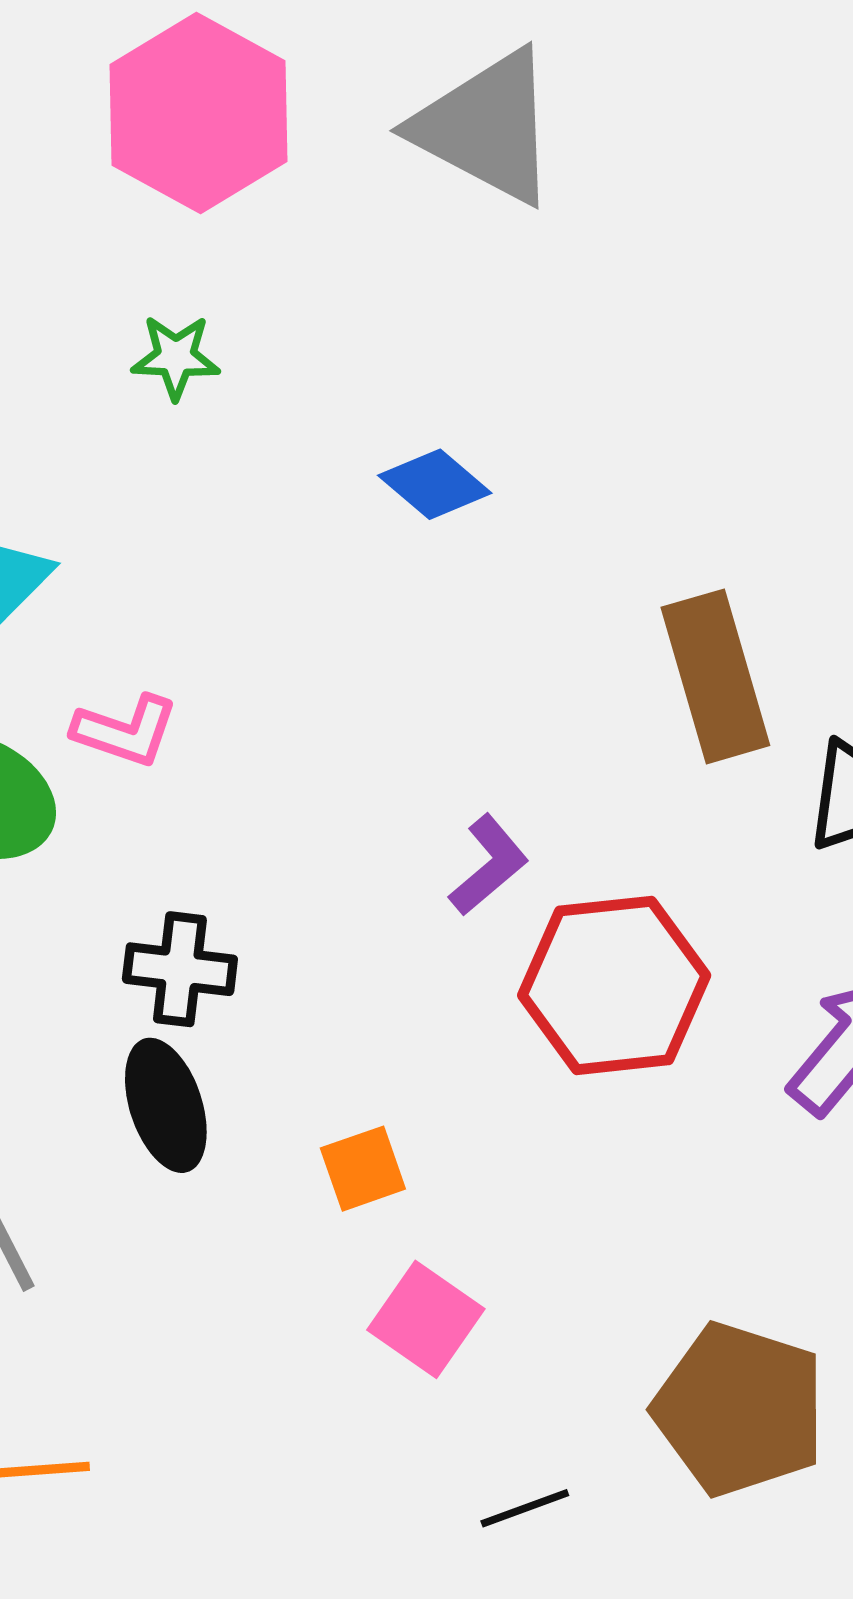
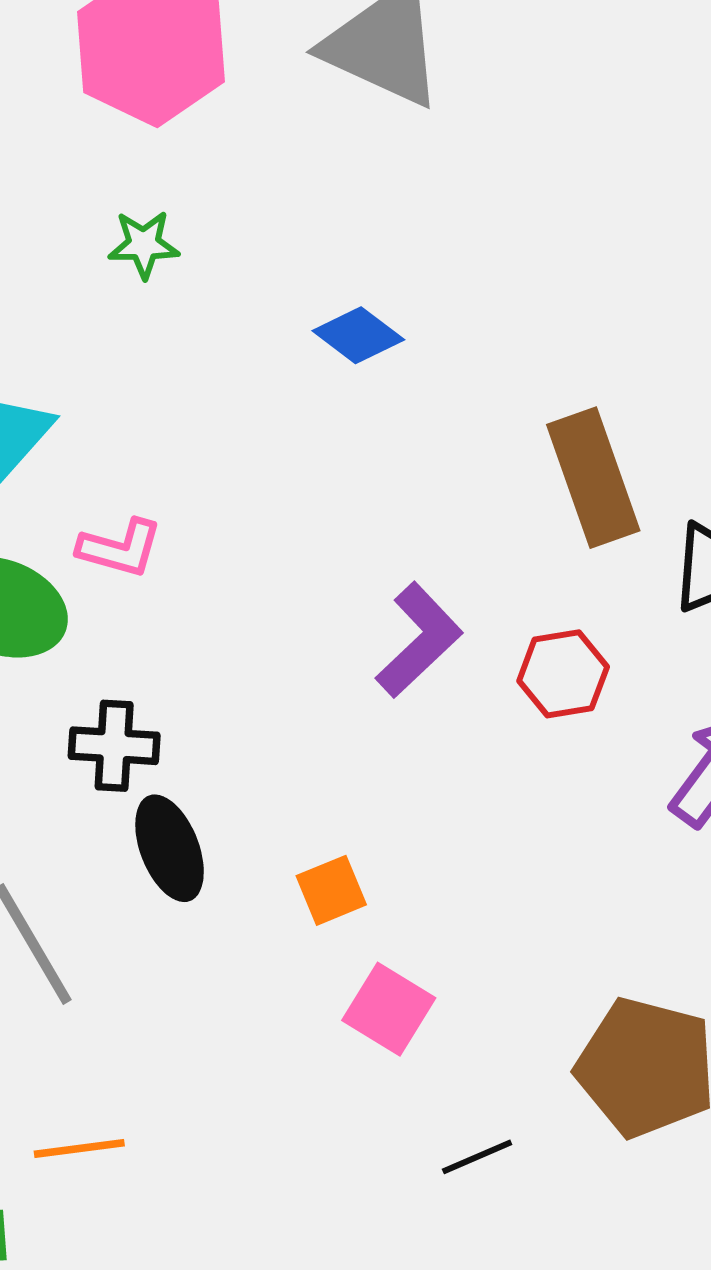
purple L-shape: (489, 865) -> (419, 640), size x1.4
black cross: (180, 969) -> (114, 746), moved
red hexagon: (614, 985) -> (563, 674), moved, size x0.6

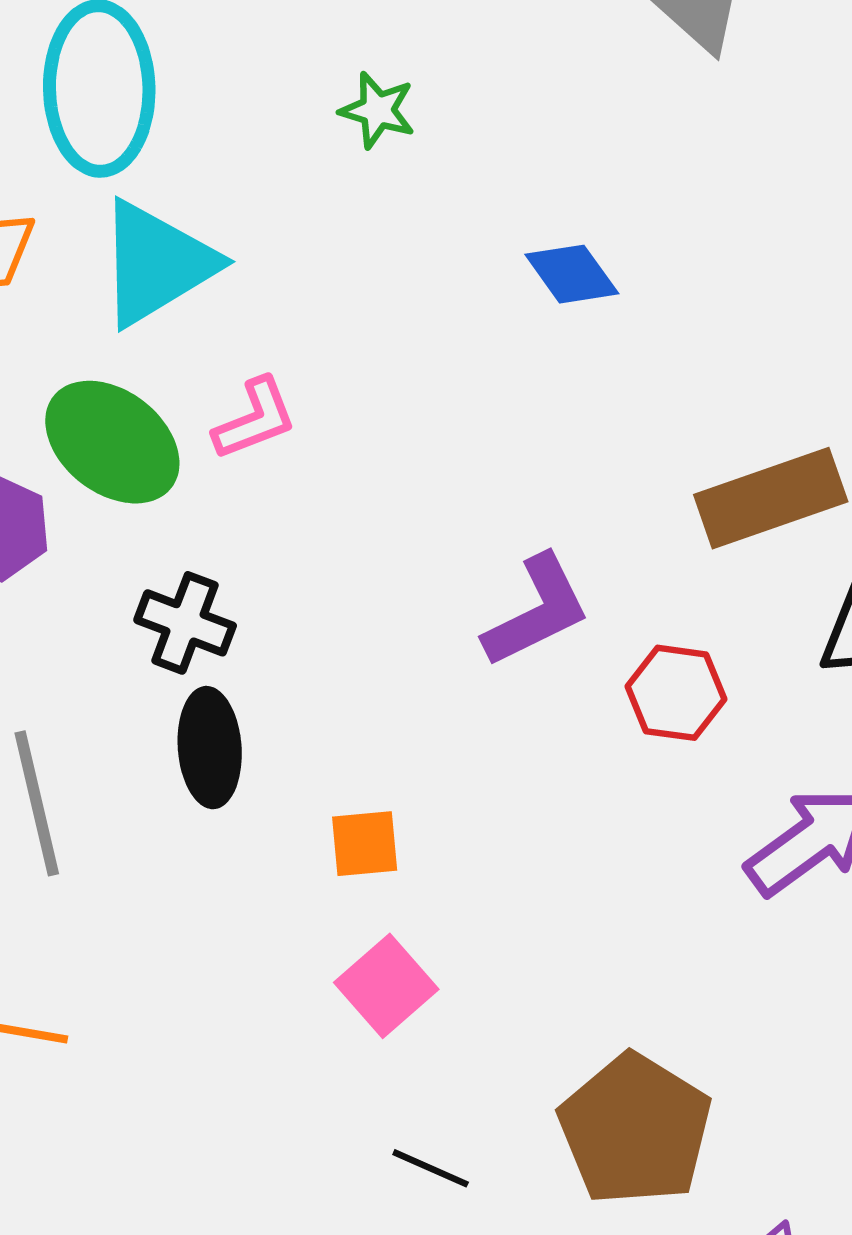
brown rectangle: (593, 478) -> (771, 498), turned 73
pink L-shape: (120, 548) -> (255, 419), turned -54
black line: (477, 1157) -> (431, 1168), turned 30

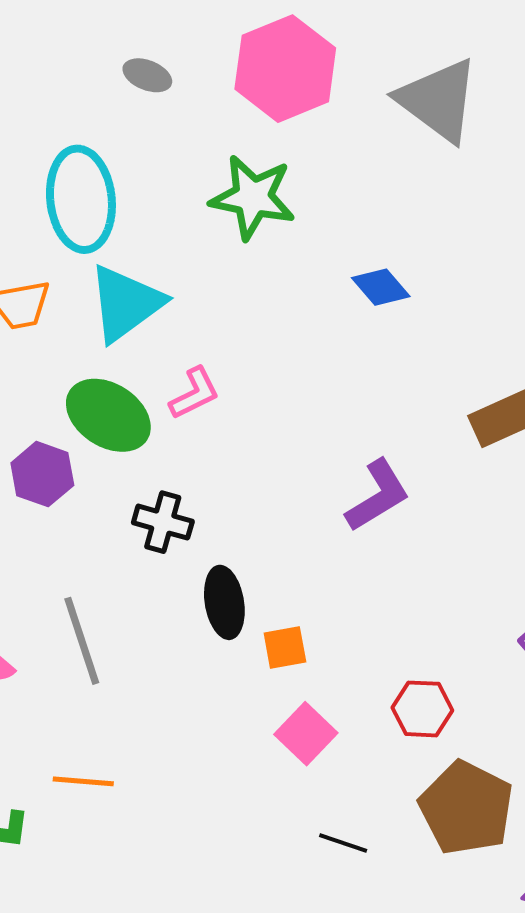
green star: (378, 110) -> (253, 197), size x1.8
red hexagon: (676, 693) -> (422, 709), moved
black ellipse: (210, 748) -> (224, 602), moved

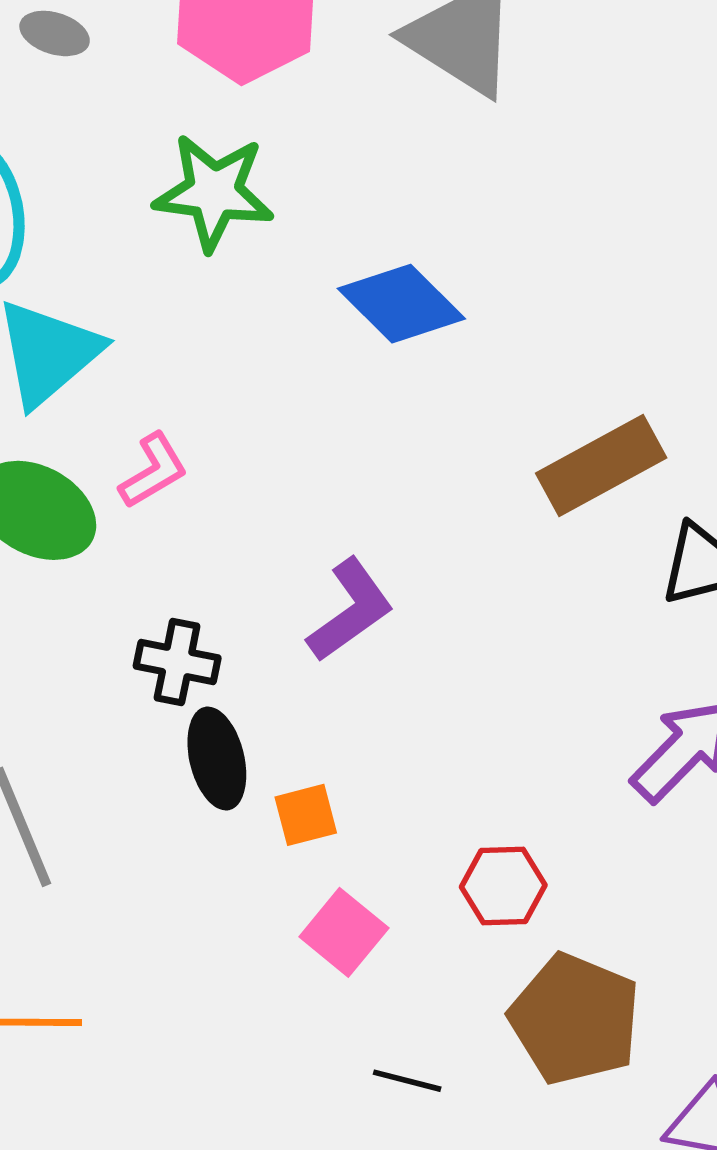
blue diamond: (381, 287) -> (401, 304), size x1.5
purple L-shape: (378, 496) -> (350, 610), moved
black cross: (163, 522) -> (177, 662), moved

